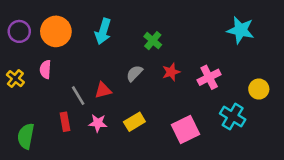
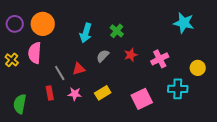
cyan arrow: (103, 31) -> (86, 33), moved
pink semicircle: (45, 69) -> (35, 53), size x1.5
cyan cross: (233, 117) -> (178, 89), turned -30

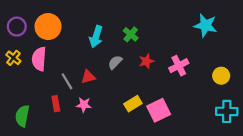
yellow cross: (12, 60) -> (13, 58), moved
cyan cross: (178, 89) -> (227, 111), moved
yellow rectangle: (103, 93) -> (133, 104), moved

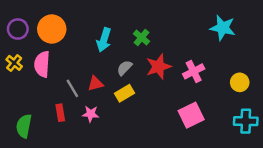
red star: (146, 61) -> (158, 67), size x1.5
yellow rectangle: (133, 104) -> (125, 93), moved
pink square: (159, 110) -> (191, 115), moved

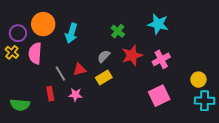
cyan star: (223, 28) -> (158, 24), moved
purple circle: (18, 29) -> (18, 33), moved
cyan arrow: (104, 40) -> (71, 33), moved
yellow circle: (240, 82) -> (198, 80), moved
green semicircle: (24, 126) -> (20, 105), turned -96

